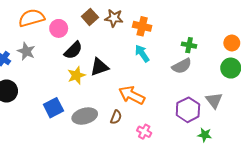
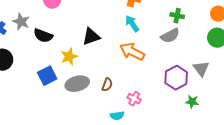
black semicircle: (73, 50) -> (43, 36), moved, turned 66
yellow star: (76, 75) -> (69, 57), moved
orange arrow: (132, 95) -> (132, 52), moved

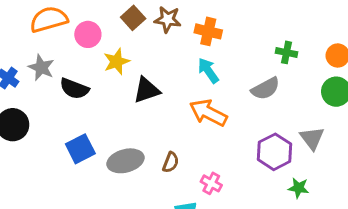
green cross: (177, 16) -> (287, 52), moved
yellow star: (69, 57) -> (116, 62), moved

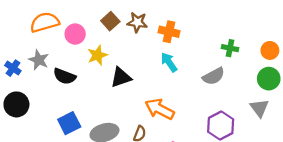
orange arrow: (208, 113) -> (160, 109), moved
gray triangle: (312, 138) -> (259, 108), moved

